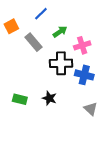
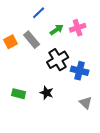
orange square: (11, 26) -> (11, 42), moved
pink cross: (82, 45) -> (78, 28), moved
black cross: (61, 63) -> (58, 60), turned -30

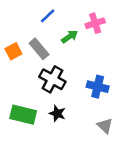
pink cross: (78, 28) -> (95, 23), moved
black cross: (58, 60) -> (52, 79), moved, turned -30
green rectangle: (19, 94) -> (23, 115), size x1.5

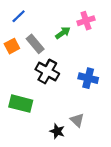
blue line: (48, 16) -> (19, 16), moved
black star: (57, 113) -> (57, 131), moved
gray triangle: (105, 126) -> (77, 120), moved

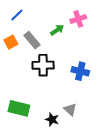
black cross: (47, 72) -> (43, 65), turned -30
green rectangle: (21, 104) -> (19, 108), moved

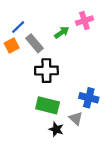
blue line: (17, 15) -> (18, 27), moved
blue cross: (80, 71) -> (89, 98), moved
green rectangle: (19, 108) -> (48, 105), moved

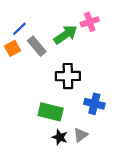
green arrow: (62, 32) -> (66, 35), size x1.5
black cross: (46, 71) -> (68, 76), moved
gray triangle: (76, 118) -> (81, 135), moved, turned 40

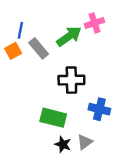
blue line: (19, 29) -> (20, 30), turned -35

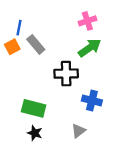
green arrow: (69, 36) -> (90, 48), moved
green rectangle: (53, 118) -> (34, 108), moved
black star: (63, 144) -> (35, 133), moved

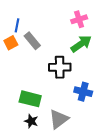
gray triangle: (78, 131) -> (59, 119), moved, size x1.5

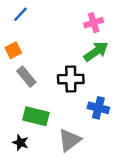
blue line: (17, 25) -> (20, 14), moved, turned 32
gray rectangle: (32, 41) -> (26, 77), moved
black star: (31, 121) -> (20, 143), moved

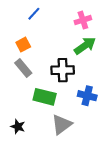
blue line: (20, 14) -> (34, 14), moved
orange square: (13, 50) -> (23, 45), moved
green rectangle: (36, 116) -> (45, 97), moved

